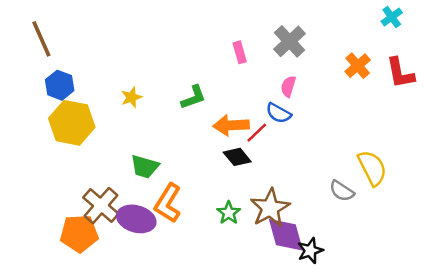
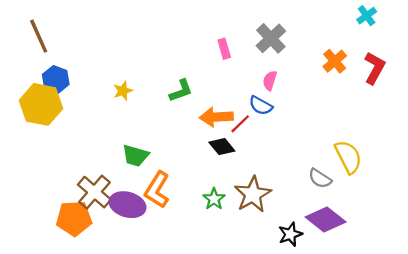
red L-shape: (400, 73) -> (375, 68), turned -140
yellow hexagon: (72, 123) -> (41, 104), moved
purple diamond: (286, 235) -> (326, 219), moved, turned -36

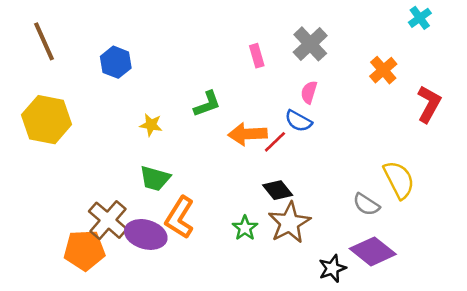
red L-shape: (375, 68) -> (429, 104), moved
blue hexagon: (56, 79) -> (116, 62), moved
yellow star: (123, 91) -> (151, 125), moved, turned 30
black diamond: (222, 147) -> (278, 190), moved

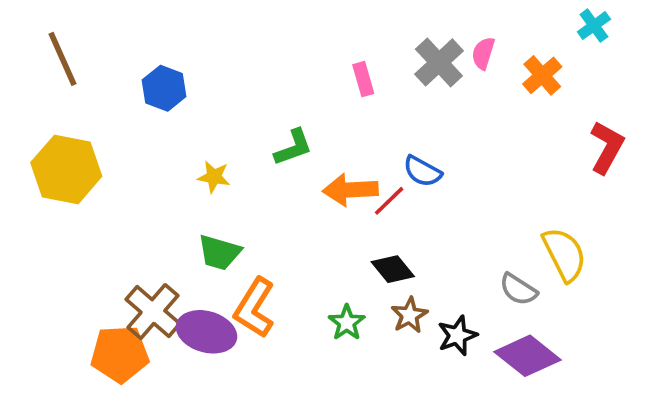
orange cross: (383, 70) -> (542, 75), moved
pink semicircle: (309, 92) -> (483, 53), moved
brown star: (289, 223) -> (409, 315), size x0.6
black star: (332, 268) -> (457, 335), moved

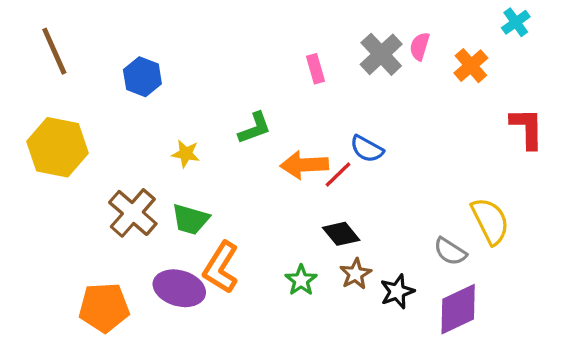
red L-shape: (607, 147) -> (527, 128), turned -30
brown cross: (153, 312) -> (133, 213), moved
purple diamond: (527, 356) -> (458, 309), turned -64

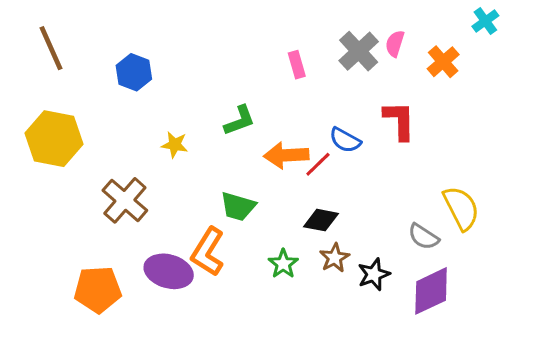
red L-shape: (527, 128) -> (399, 121), moved
green trapezoid: (191, 219) -> (238, 206), moved
black diamond: (341, 234) -> (321, 220), turned -40

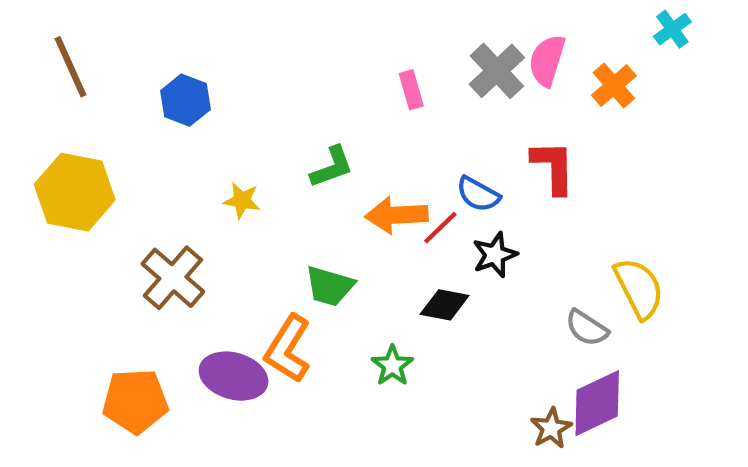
pink semicircle: (395, 44) -> (547, 60), size x1.4
brown star: (335, 258) -> (551, 428), moved
black star: (374, 274) -> (495, 255), moved

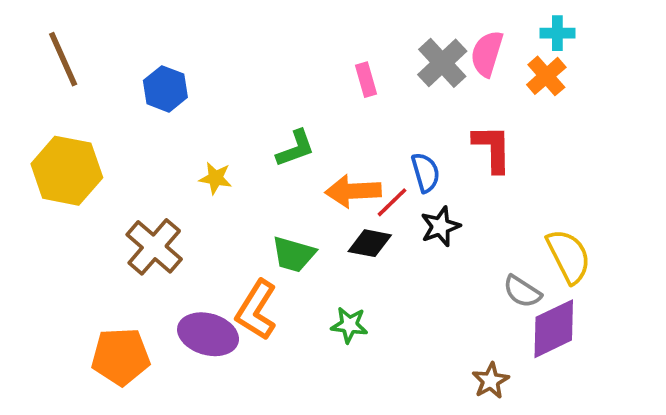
cyan cross: (672, 29) -> (557, 33), moved, turned 36
blue semicircle: (478, 194) -> (426, 173), turned -135
black diamond: (445, 305) -> (370, 243), moved
green star: (392, 366) -> (349, 325), turned -30
purple diamond: (597, 403) -> (554, 329), moved

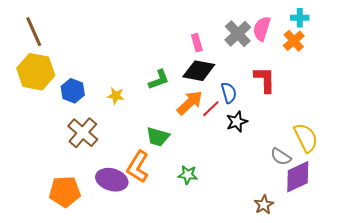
blue hexagon: (165, 89) -> (73, 91), moved
yellow hexagon: (67, 171) -> (36, 72), moved
orange arrow: (353, 191) -> (190, 103), turned 140
black diamond: (370, 243) -> (199, 71), moved, size x1.4

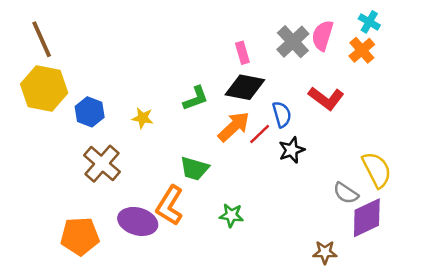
cyan cross: (300, 18) -> (369, 22), turned 30
red L-shape: (265, 80) -> (326, 98), turned 128
brown star: (264, 205) -> (325, 252), turned 30

